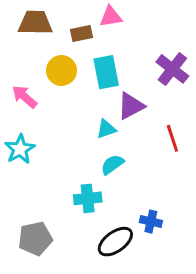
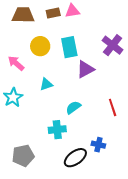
brown rectangle: (81, 34) -> (53, 13), moved
cyan triangle: (106, 129) -> (46, 84), moved
red line: (172, 138) -> (113, 107), moved

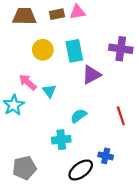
purple cross: (113, 45) -> (121, 49), turned -30
pink arrow: (16, 63) -> (28, 82), moved
cyan triangle: (46, 84) -> (49, 91), turned -48

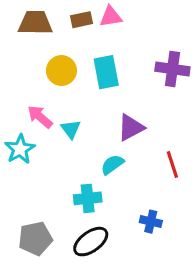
purple triangle: (92, 75) -> (131, 128), moved
black ellipse: (81, 170) -> (91, 242), moved

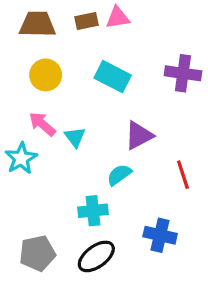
yellow circle: (61, 71) -> (46, 75), moved
cyan rectangle: (106, 72) -> (113, 77), turned -52
blue cross: (151, 222) -> (160, 235), size x1.4

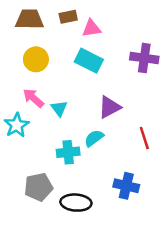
pink triangle: (118, 18) -> (91, 28), moved
cyan cross: (93, 211) -> (68, 152), moved
gray pentagon: (37, 253) -> (38, 187), moved
black ellipse: (96, 256) -> (76, 203), turned 40

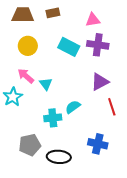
pink triangle: (91, 28) -> (93, 20), moved
purple cross: (144, 58) -> (98, 45), moved
purple triangle: (109, 107) -> (100, 82), moved

